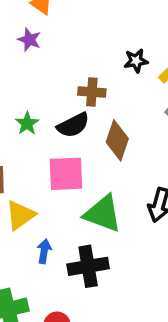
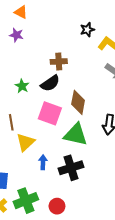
black star: (136, 61) -> (87, 30), moved
brown diamond: (117, 140) -> (78, 102), moved
pink square: (66, 174) -> (50, 113), turned 30

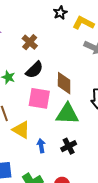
brown cross: (59, 62) -> (30, 42), moved, turned -35
yellow triangle: (26, 142) -> (21, 130), turned -36
black cross: (71, 168) -> (69, 146), size x0.7

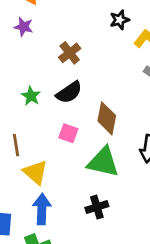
pink square: (39, 98) -> (68, 133), size x0.6
blue arrow: (41, 146) -> (42, 209), moved, size x1.5

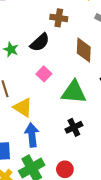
brown cross: (70, 53) -> (59, 18), moved, turned -35
brown diamond: (107, 118) -> (84, 50), moved
pink square: (68, 133) -> (44, 74), turned 32

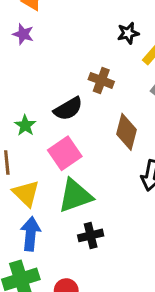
green star: (11, 49) -> (25, 125), moved
pink square: (44, 74) -> (65, 153), size x1.5
green triangle: (74, 92) -> (75, 196), moved, turned -36

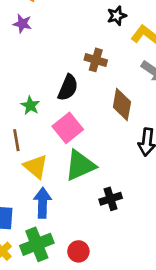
black semicircle: (68, 109) -> (68, 88), turned -32
black cross: (91, 235) -> (111, 199), moved

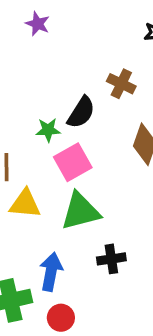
green star: (30, 106) -> (48, 130), moved, turned 30
yellow triangle: (36, 167) -> (25, 204), turned -44
blue arrow: (43, 203) -> (51, 272), moved

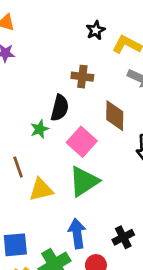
pink square: (73, 162) -> (82, 142), moved
black cross: (111, 259) -> (123, 237), moved

